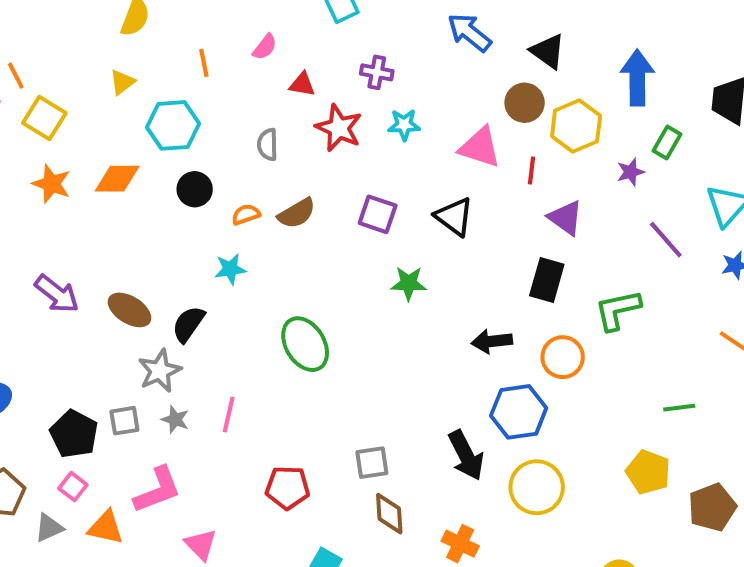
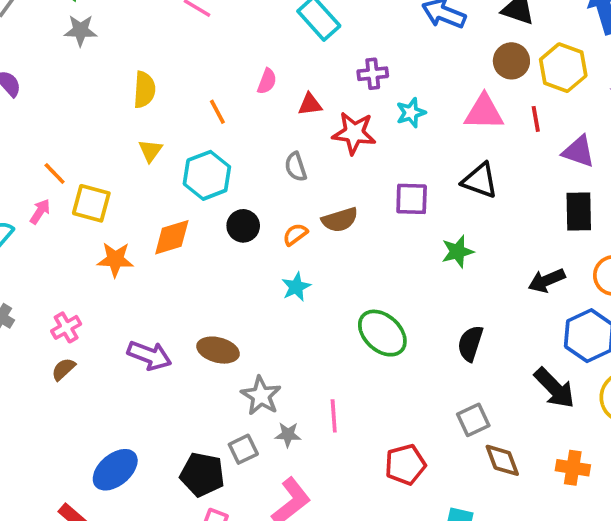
brown semicircle: (297, 213) -> (340, 220), turned 30
black semicircle: (188, 324) -> (470, 343), moved

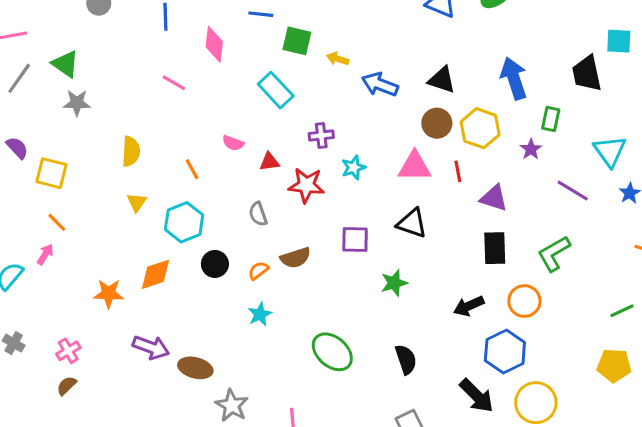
pink semicircle: (267, 81) -> (233, 143), turned 90
yellow square: (91, 203) -> (51, 173), moved
black semicircle: (470, 343) -> (406, 359), turned 144
purple arrow: (149, 355) -> (151, 347), moved

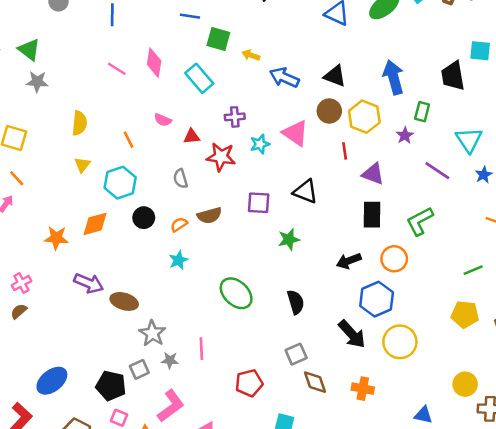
pink diamond: (214, 44) -> (154, 63), moved
pink triangle: (415, 166) -> (295, 133), moved, turned 32

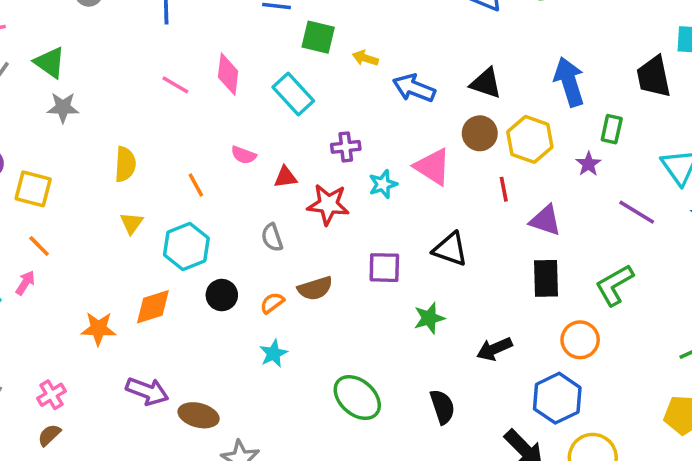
black arrow: (349, 261) -> (494, 349), moved

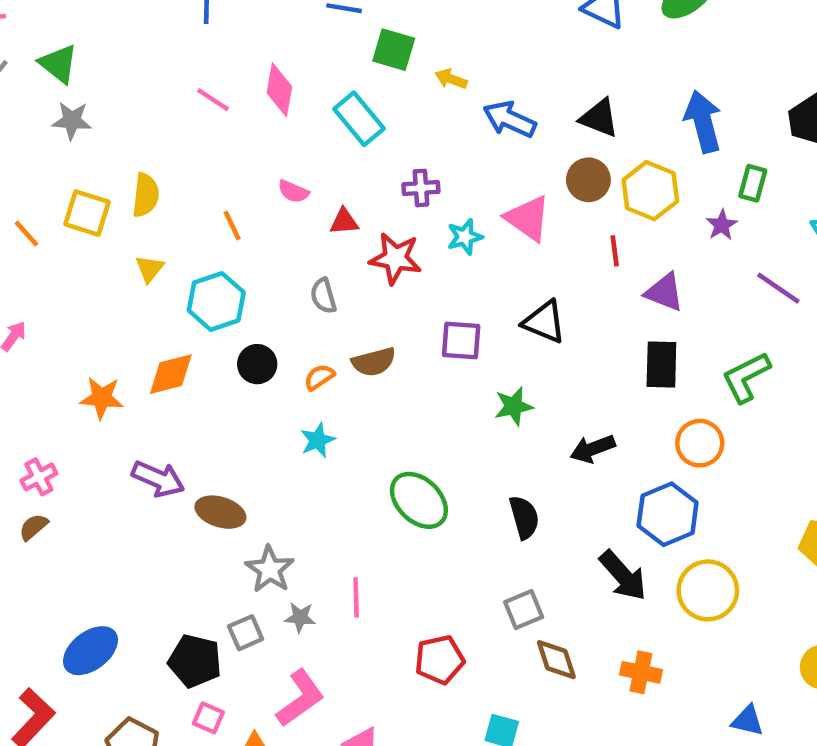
yellow square: (33, 189) -> (87, 213), moved
orange line: (39, 246) -> (26, 234), moved

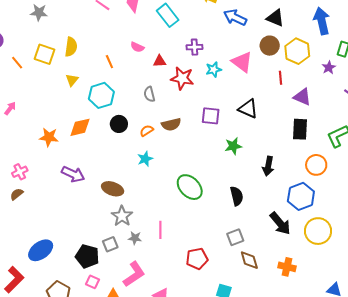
black arrow: (593, 449) -> (268, 166), turned -60
brown ellipse: (220, 512) -> (113, 189), moved

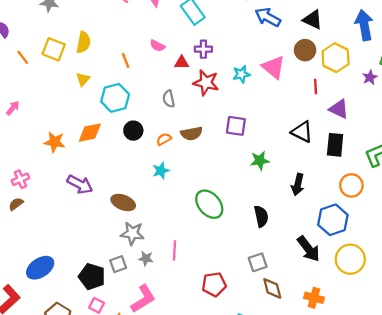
purple cross: (194, 47) -> (203, 49), moved
black triangle: (248, 109) -> (302, 132), moved
gray star: (122, 216) -> (132, 233), turned -30

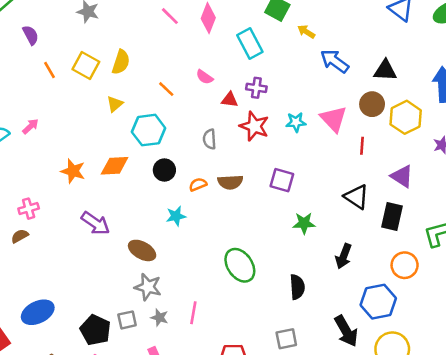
black triangle: (313, 20) -> (385, 71), turned -30
orange line: (126, 61) -> (166, 89), turned -32
red line: (316, 87) -> (362, 146), moved
cyan star: (161, 171) -> (176, 216), moved

